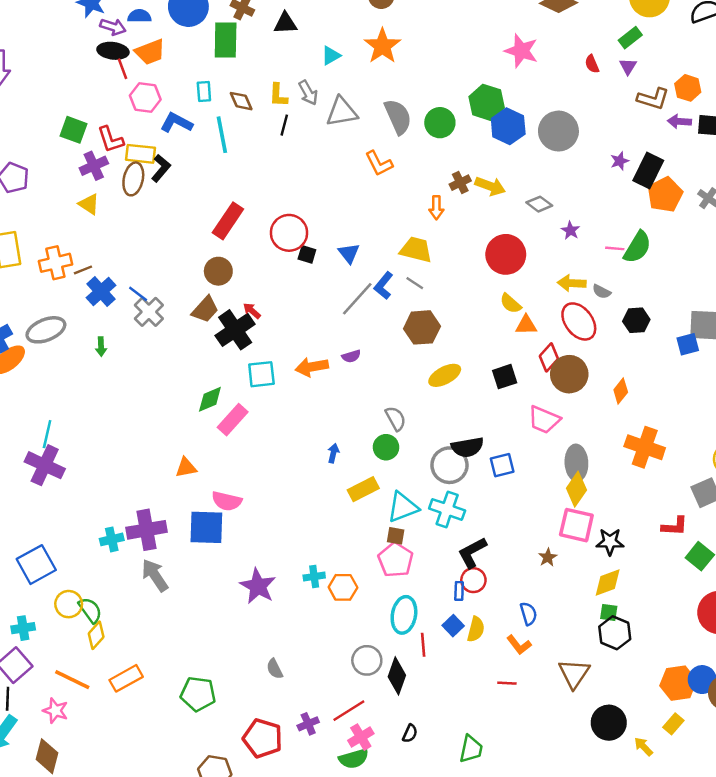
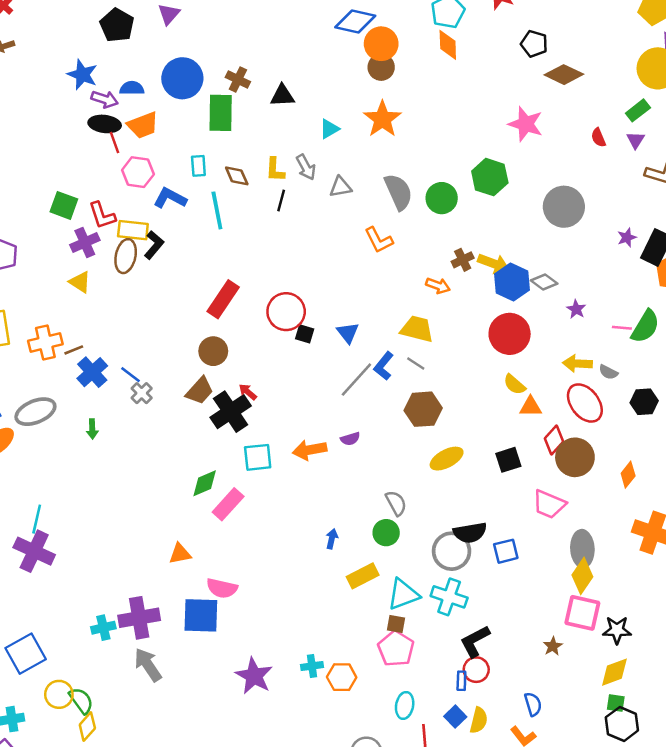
gray triangle: (342, 112) -> (340, 187), size x0.7
blue hexagon: (508, 126) -> (512, 282), moved
orange arrow: (436, 208) -> (438, 286), turned -70
gray cross: (149, 312) -> (142, 393), size x0.7
cyan ellipse: (404, 615) -> (405, 705), size x0.7

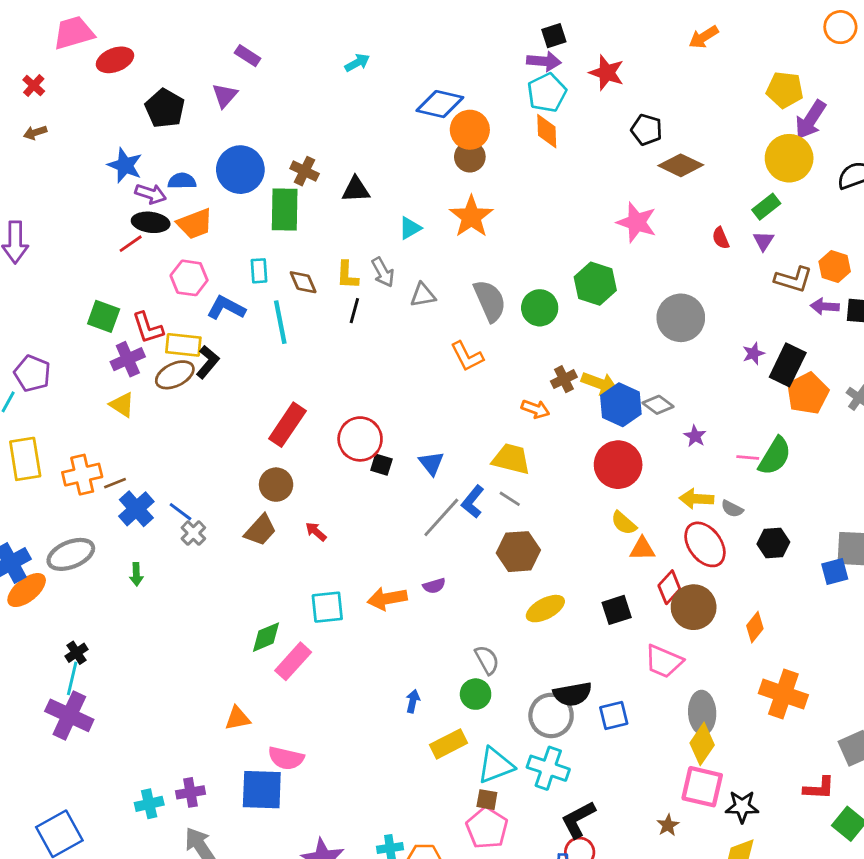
red line: (114, 142) -> (131, 244), moved, turned 75
brown ellipse: (126, 256) -> (175, 375), turned 52
black cross: (231, 412) -> (76, 653), moved, size x0.5
purple cross: (139, 618) -> (190, 792), size x0.6

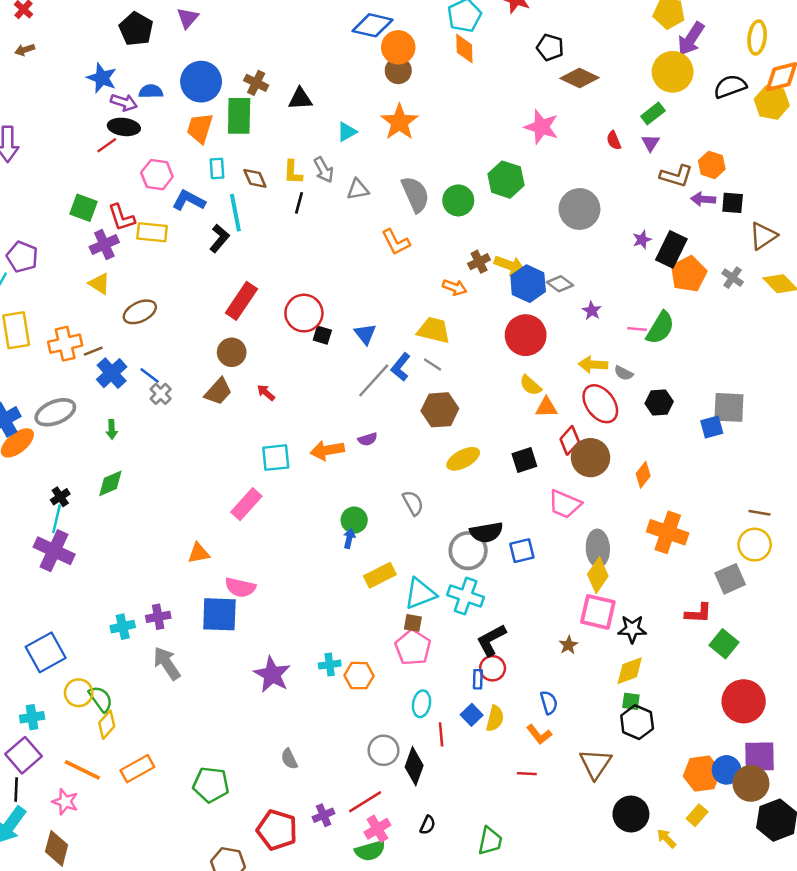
orange trapezoid: (195, 224) -> (200, 128), moved, turned 128
black L-shape: (208, 362) -> (219, 238), moved
brown ellipse: (175, 375) -> (140, 312), moved
green diamond: (266, 637) -> (110, 483), moved
green circle: (476, 694) -> (354, 520), moved

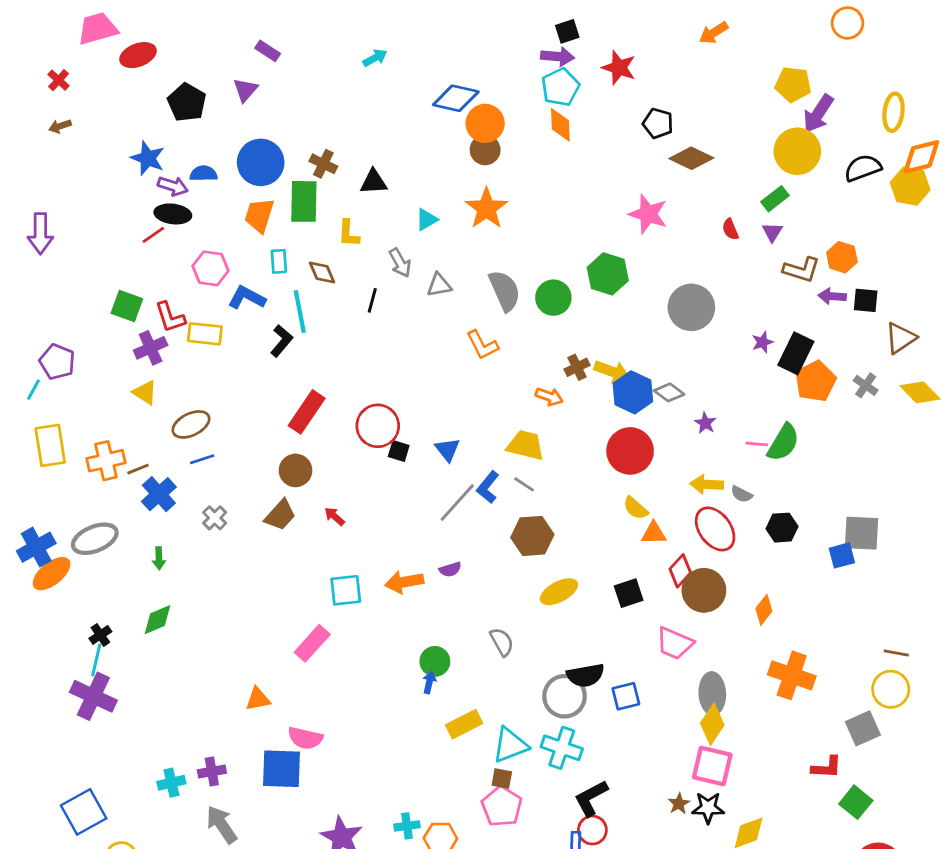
yellow L-shape: (293, 172) -> (348, 233), moved
blue line: (150, 376) -> (202, 459), moved, turned -55
black star: (632, 629) -> (708, 808), moved

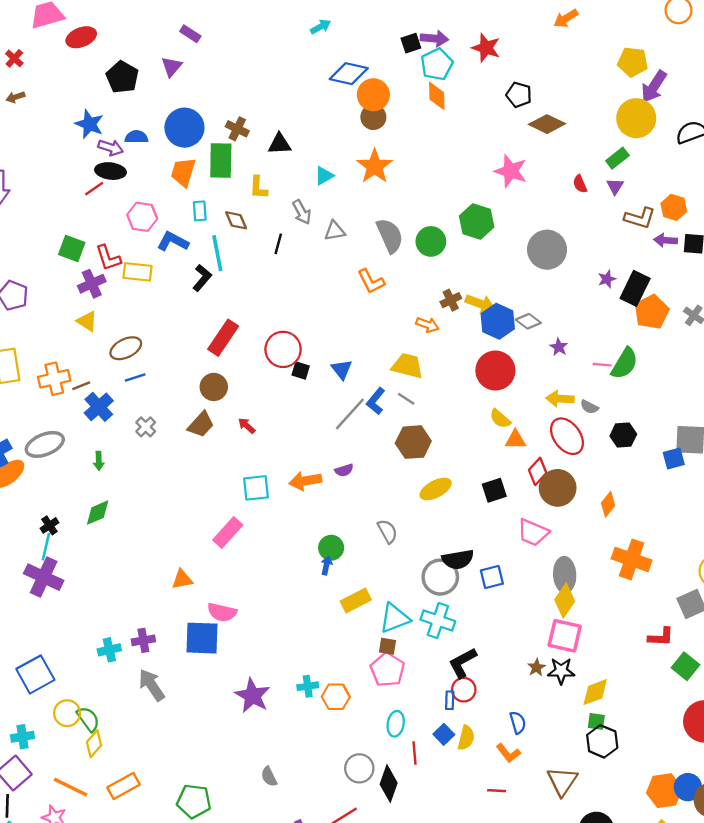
black square: (567, 31) -> (411, 43), moved
cyan arrow: (375, 58) -> (321, 27), moved

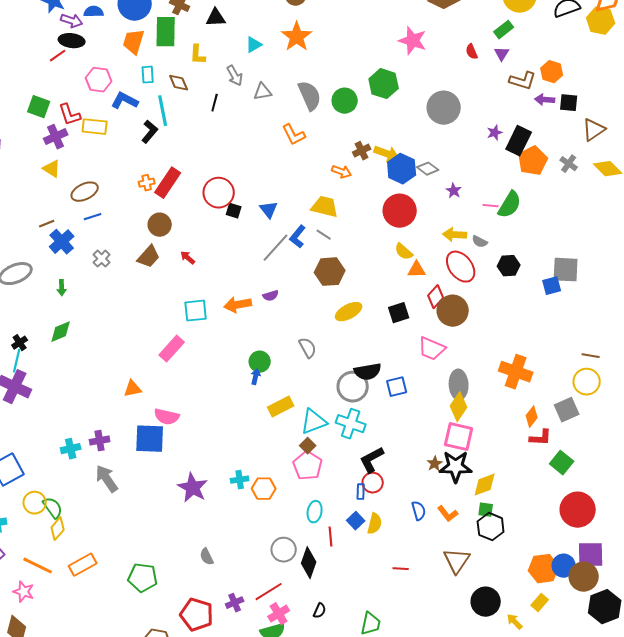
orange cross: (54, 379) -> (147, 183), moved, size x0.6
orange diamond: (608, 504) -> (532, 417), moved
brown square: (387, 646) -> (308, 446), turned 35
black star: (561, 671) -> (456, 467), size x1.4
orange L-shape: (508, 753) -> (448, 514), moved

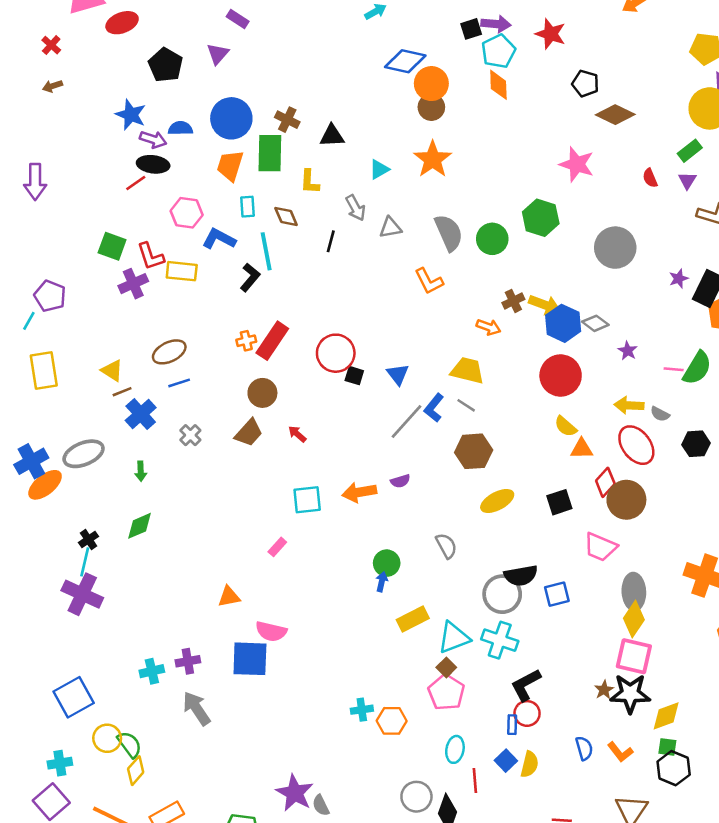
yellow triangle: (52, 169) -> (112, 371), moved
pink rectangle: (172, 349) -> (277, 547), size x0.6
purple star: (193, 488) -> (295, 793), moved

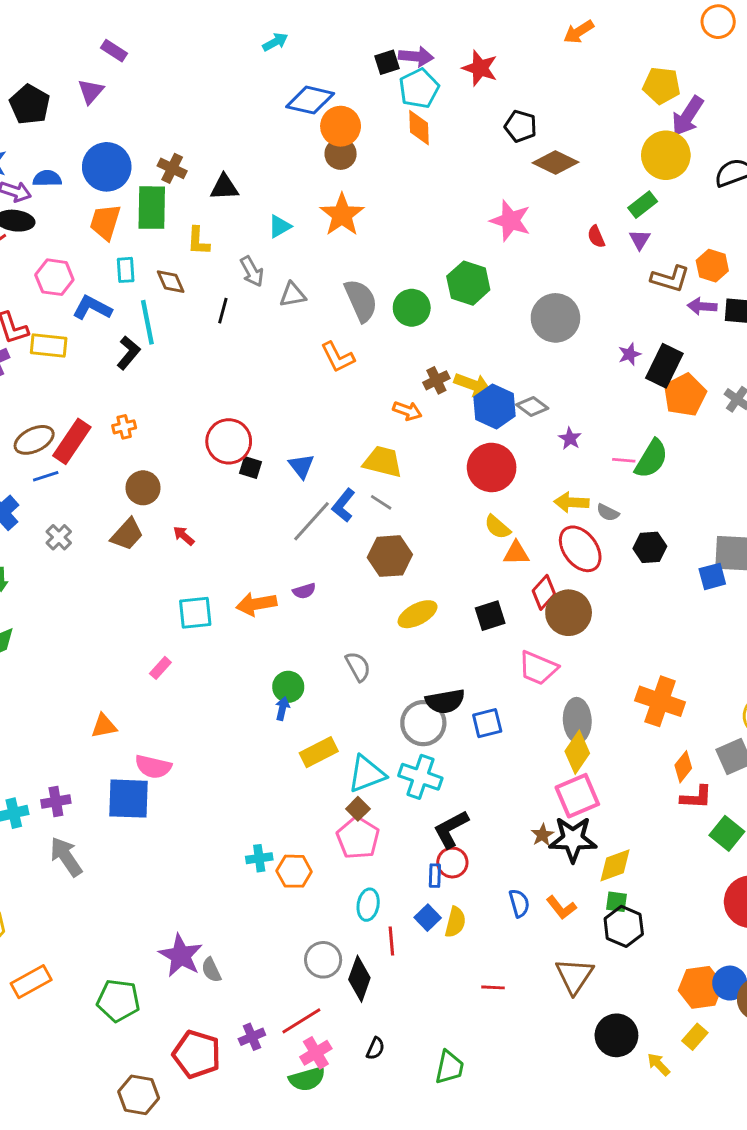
red rectangle: (272, 341) -> (72, 441), moved
pink square: (634, 656) -> (577, 796), turned -36

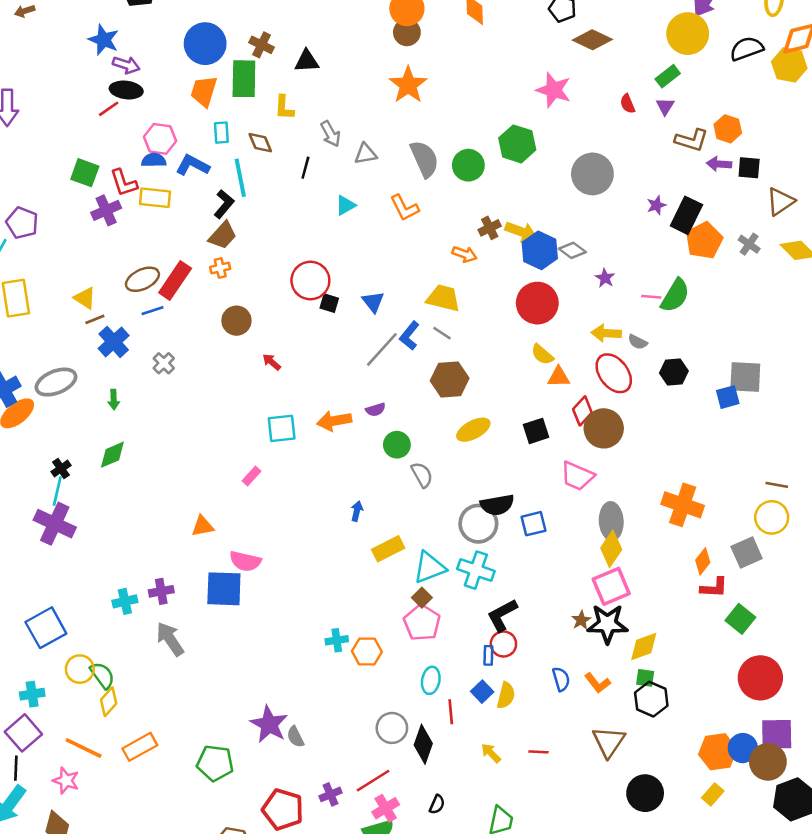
blue semicircle: (47, 178) -> (154, 160), moved
cyan triangle: (280, 226) -> (346, 205), moved
brown trapezoid: (127, 534) -> (223, 235), moved
green circle: (288, 687) -> (397, 445), moved
yellow arrow: (659, 1064) -> (491, 753), moved

